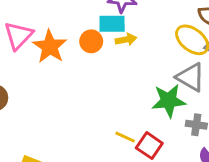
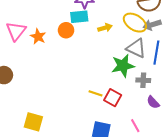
yellow arrow: (126, 40) -> (105, 28), moved
orange star: (50, 47) -> (38, 37), size x0.7

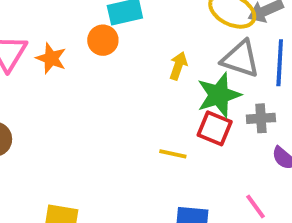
yellow arrow: (105, 28) -> (178, 66), moved, turned -48
red square: (113, 98) -> (215, 128), moved

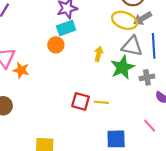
orange star: (51, 58) -> (21, 70), moved
red square: (215, 128) -> (81, 101), moved

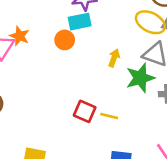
orange star: (21, 70) -> (20, 36), moved

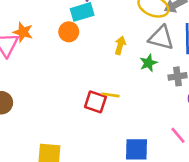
green star: (140, 78) -> (148, 63), size x0.6
yellow line: (109, 116) -> (110, 95), moved

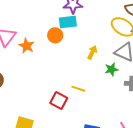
orange star: (23, 32) -> (27, 46), moved
red square: (95, 102) -> (59, 101), moved

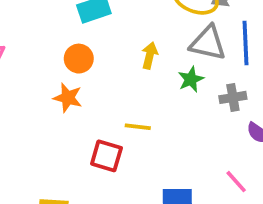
orange circle: (55, 35) -> (79, 59), moved
orange star: (27, 46) -> (68, 98), moved

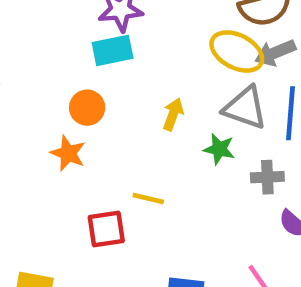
green star: (191, 79) -> (219, 149), turned 30
red square: (106, 156) -> (106, 229), turned -32

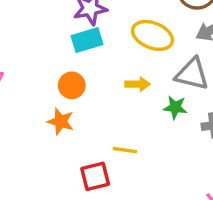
yellow ellipse: (237, 51) -> (153, 35), moved
yellow arrow: (173, 114) -> (138, 84), turned 75

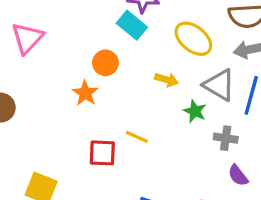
cyan rectangle: (87, 40) -> (132, 25), turned 40

